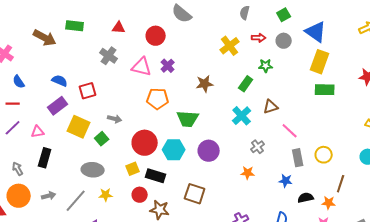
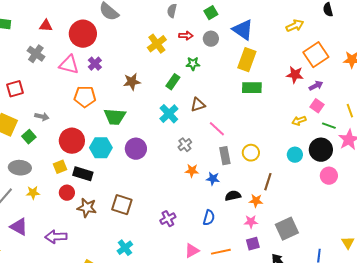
red circle: (156, 36) -> (83, 34), size x1.4
orange star: (248, 173) -> (192, 171), moved
brown square: (195, 194) -> (122, 205), moved

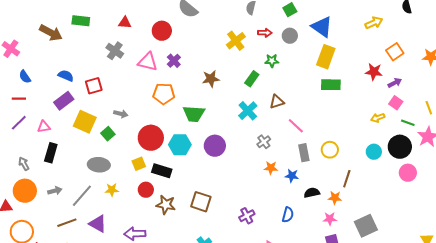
red circle: (83, 34) -> (162, 31), size x0.7
orange square: (316, 55) -> (395, 52), size x0.7

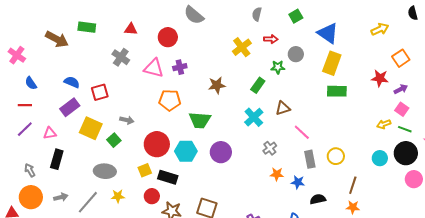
gray circle: (290, 36) -> (296, 54), moved
purple cross: (174, 61) -> (180, 67), turned 32
green line: (408, 123) -> (405, 129), moved
orange star: (335, 198) -> (353, 207), moved

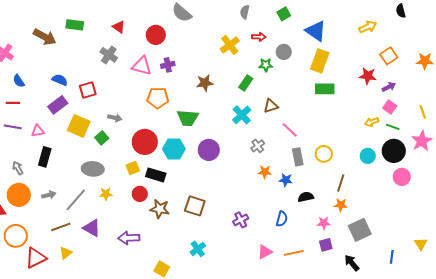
red triangle: (131, 29) -> (119, 27), turned 32
purple line: (25, 129) -> (13, 127), turned 54

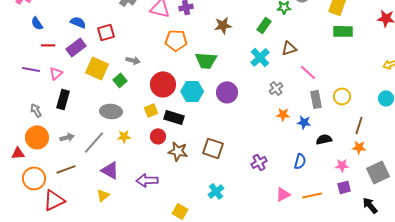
red line: (13, 103) -> (48, 45), moved
pink triangle: (38, 131) -> (56, 73), turned -32
brown line: (61, 227) -> (66, 169), moved
yellow triangle: (66, 253) -> (103, 195), moved

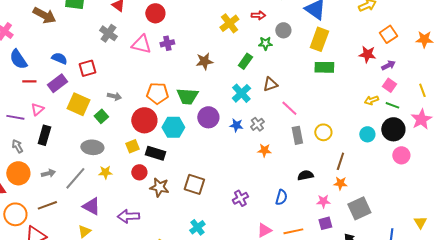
blue semicircle: (37, 23) -> (18, 59), size x1.5
orange pentagon: (176, 40) -> (157, 93), moved
purple line: (31, 69) -> (15, 117), moved
purple circle: (227, 92) -> (208, 117), moved
blue star: (304, 122) -> (236, 125), moved

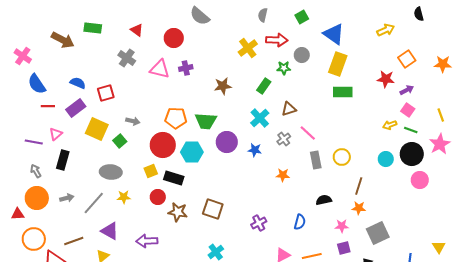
red arrow: (258, 15) -> (277, 40), size x1.5
gray cross: (257, 124) -> (284, 139), moved
brown line: (47, 205) -> (74, 241), moved

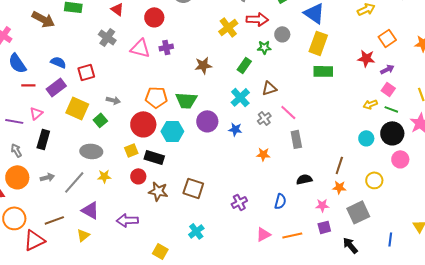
yellow circle: (342, 157) -> (374, 180), moved

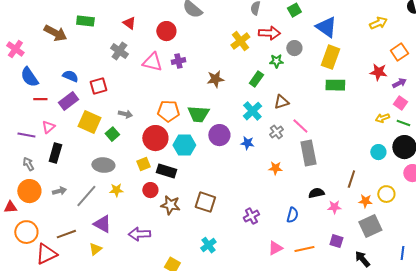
gray rectangle: (296, 139) -> (308, 153), size x1.4
orange star: (339, 187) -> (365, 201), moved
pink star: (322, 205) -> (334, 207), moved
purple square: (324, 227) -> (336, 241), turned 32

